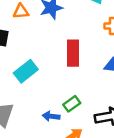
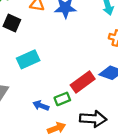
red rectangle: (73, 53) -> (83, 82), moved, turned 40

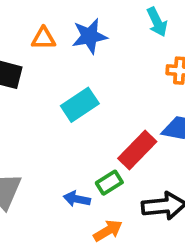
cyan rectangle: (28, 59) -> (80, 105), moved

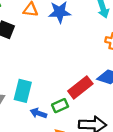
cyan rectangle: (80, 105) -> (23, 91), moved, turned -50

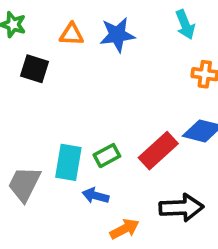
green rectangle: (60, 106) -> (107, 156), moved

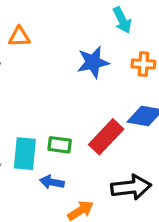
blue star: (117, 35) -> (93, 62), moved
green rectangle: (107, 156) -> (60, 145), turned 40

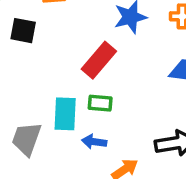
red rectangle: (106, 137) -> (99, 60), moved

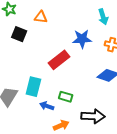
green rectangle: (100, 103) -> (66, 97), moved

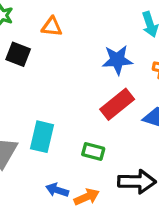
red rectangle: (59, 60) -> (117, 104), moved
blue arrow: (47, 106) -> (57, 190), moved

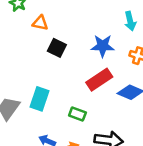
orange triangle: (52, 27) -> (40, 23), moved
black square: (18, 54) -> (57, 48), moved

